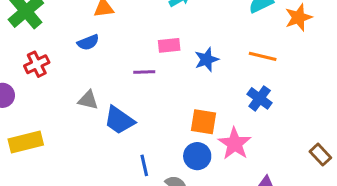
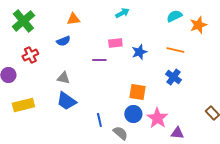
blue trapezoid: (119, 120) -> (66, 101), moved
pink star: (235, 144) -> (157, 118), moved

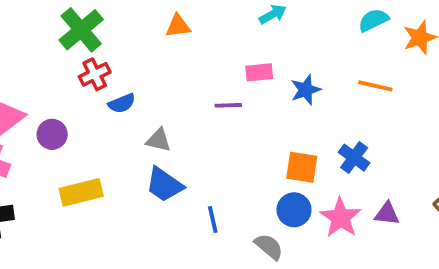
blue semicircle: (63, 41) -> (122, 103), moved
red cross: (30, 55) -> (95, 74), moved
blue cross: (173, 77) -> (354, 158), moved
blue line: (99, 120) -> (213, 219), moved
purple triangle: (177, 133) -> (387, 214), moved

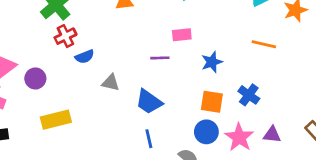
blue star: (306, 90) -> (212, 62), moved
blue trapezoid: (164, 185) -> (149, 102), moved

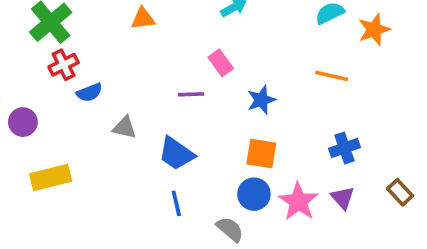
pink rectangle: (182, 35) -> (221, 63), turned 60
blue cross: (249, 95) -> (345, 148), moved, turned 35
purple triangle: (272, 135) -> (343, 198), turned 42

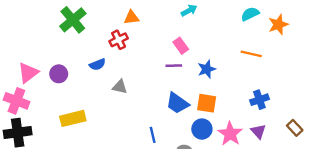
red cross: (64, 65) -> (119, 40), moved
purple line: (191, 94) -> (174, 66), moved
purple circle: (23, 122) -> (59, 74), moved
blue trapezoid: (176, 153) -> (177, 103), moved

